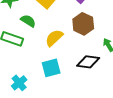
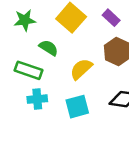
cyan cross: (19, 83) -> (37, 99), moved, turned 35

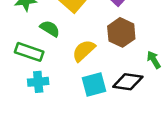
cyan square: (77, 107) -> (94, 84), moved

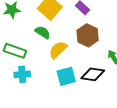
green semicircle: (50, 29) -> (43, 32), moved

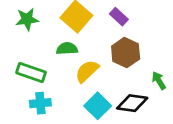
green semicircle: (43, 32) -> (67, 49), turned -35
cyan square: (66, 76) -> (98, 106), turned -30

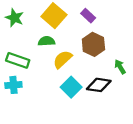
green star: (27, 19) -> (15, 18), turned 30
cyan cross: (40, 103) -> (13, 85), moved

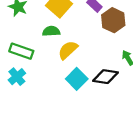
brown hexagon: (93, 44) -> (113, 20), moved
cyan cross: (13, 85) -> (17, 77), turned -35

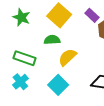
cyan square: (77, 79) -> (58, 85), moved

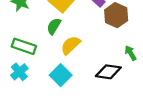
green semicircle: (52, 40) -> (54, 26), turned -56

